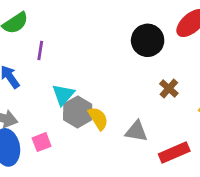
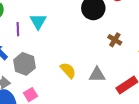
cyan triangle: (63, 95) -> (38, 21), moved
gray hexagon: (78, 112) -> (24, 64), moved

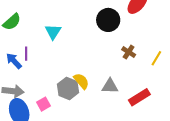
purple line: (18, 29) -> (26, 54), moved
gray hexagon: (24, 64) -> (68, 88), moved

